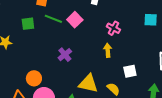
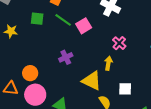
yellow triangle: (88, 83) -> (92, 81), moved

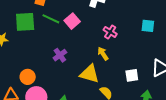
green square: (37, 19) -> (25, 22), size x1.5
yellow arrow: (108, 63) -> (103, 54), turned -32
white square: (125, 89) -> (132, 75), moved

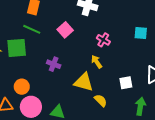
green line: (51, 19) -> (32, 29), moved
green square: (25, 22) -> (17, 48), moved
purple cross: (60, 55) -> (54, 64), turned -32

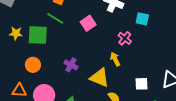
cyan square: (141, 33) -> (142, 19), moved
purple cross: (54, 64) -> (71, 65), moved
orange circle: (22, 87) -> (33, 65), moved

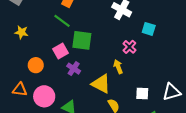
pink square: (88, 23) -> (61, 51), moved
green square: (38, 35) -> (82, 40), moved

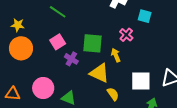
green square: (82, 40) -> (93, 43), moved
orange circle: (36, 65) -> (21, 48), moved, size x1.5
orange triangle: (20, 90) -> (13, 94), moved
white square: (142, 94) -> (141, 81), size x1.5

